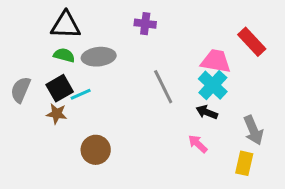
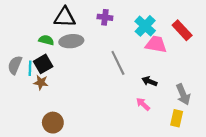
black triangle: (66, 25) -> (65, 17), moved
cyan cross: (213, 85) -> (145, 26), moved
cyan line: (81, 94) -> (30, 68), moved, turned -64
brown circle: (96, 150) -> (53, 123), moved

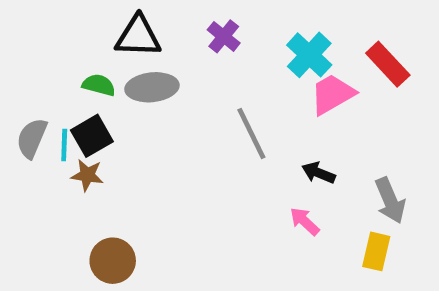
purple cross: (105, 17) -> (224, 36), turned 32
pink trapezoid: (156, 44) -> (332, 94), turned -40

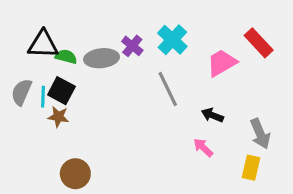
black triangle: (138, 36) -> (43, 44), moved
purple cross: (224, 36) -> (132, 46), moved
cyan cross: (309, 55) -> (172, 40), moved
black square: (92, 136) -> (61, 91), turned -32

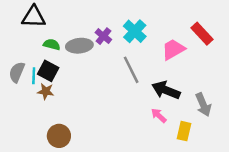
black triangle: (43, 44) -> (34, 17), moved
black arrow: (212, 115) -> (166, 90), size x1.6
yellow rectangle: (251, 168) -> (184, 131), moved

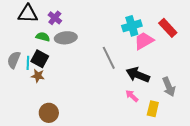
cyan cross: (135, 31) -> (132, 26), moved, turned 30
purple cross: (103, 36) -> (55, 18), moved

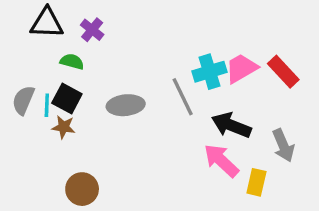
cyan cross: (132, 26) -> (209, 72), moved
red rectangle: (168, 28) -> (283, 72), moved
gray ellipse: (66, 38) -> (126, 105), moved
pink arrow: (132, 96) -> (221, 161), size x1.6

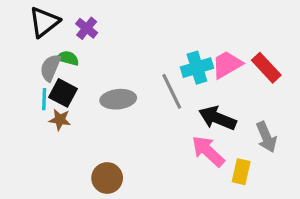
black triangle: (47, 23) -> (44, 22), turned -40
gray semicircle: (23, 100) -> (50, 68), moved
brown circle: (82, 189) -> (107, 178), moved

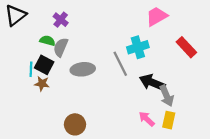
black triangle: (44, 22) -> (15, 15), moved
pink trapezoid: (227, 65) -> (157, 16), moved
gray semicircle: (50, 68) -> (61, 47), moved
gray arrow: (266, 137) -> (167, 96), moved
pink arrow: (208, 151) -> (147, 119), moved, size x0.7

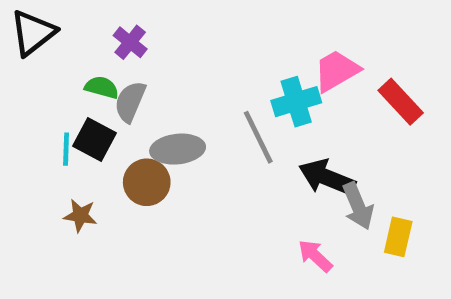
pink trapezoid: (157, 16) -> (337, 71), moved
brown star: (42, 84) -> (80, 215), moved
yellow rectangle: (169, 120) -> (398, 237), moved
brown circle: (75, 124) -> (147, 182), moved

